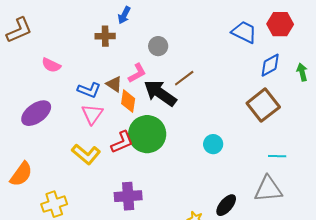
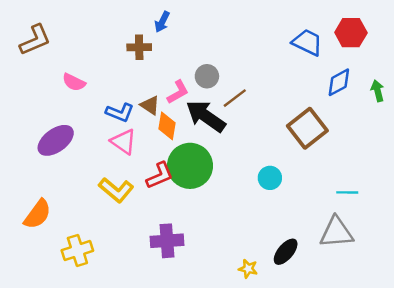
gray circle: (158, 46) -> (207, 76), moved
brown square: (263, 105) -> (307, 128), moved
pink triangle: (92, 114) -> (123, 142), turned -30

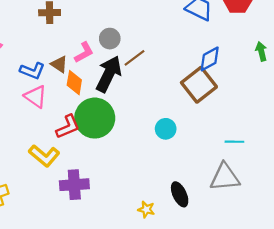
blue diamond: (339, 82) -> (210, 59), moved
black arrow: (206, 116) -> (109, 74), turned 81
yellow L-shape: (116, 190) -> (44, 156), moved
black ellipse: (286, 252) -> (180, 194), turned -65

